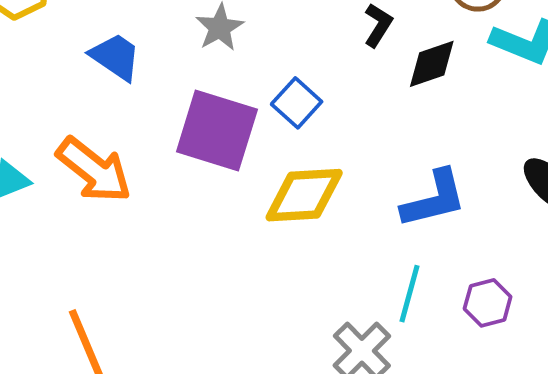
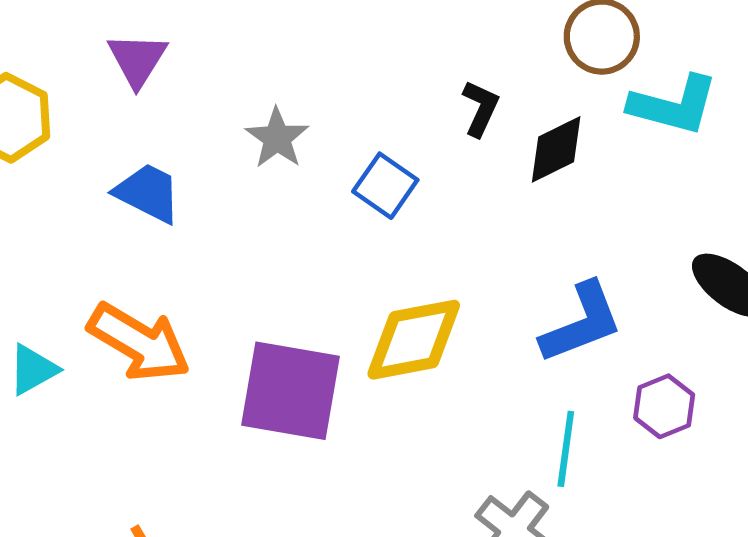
blue square: (297, 103) -> (385, 186), moved
purple square: (217, 131) -> (291, 391), moved
purple hexagon: (488, 303) -> (664, 406), moved

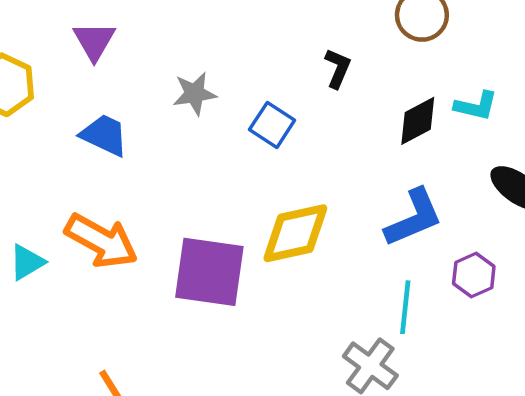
cyan L-shape: (674, 105) -> (476, 106), moved, size x0.7
gray star: (277, 138) -> (195, 94), turned 30
black diamond: (556, 149) -> (418, 121), moved

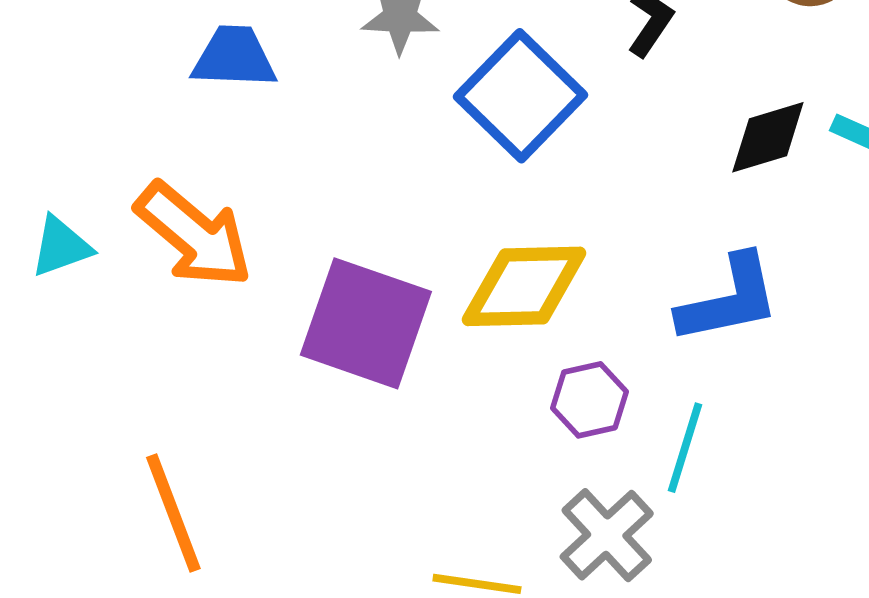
blue square: (272, 125) -> (521, 96), size x1.6
blue trapezoid: (104, 135) -> (234, 57), turned -34
purple hexagon: (474, 275) -> (589, 400), moved

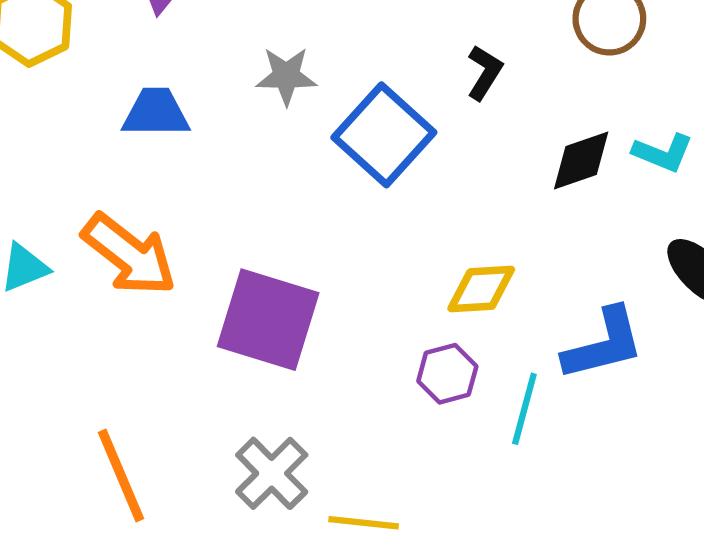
yellow diamond: (524, 286) -> (481, 289), moved, size x0.7
blue L-shape: (729, 299) -> (604, 344), moved
gray cross: (607, 535) -> (272, 473), moved

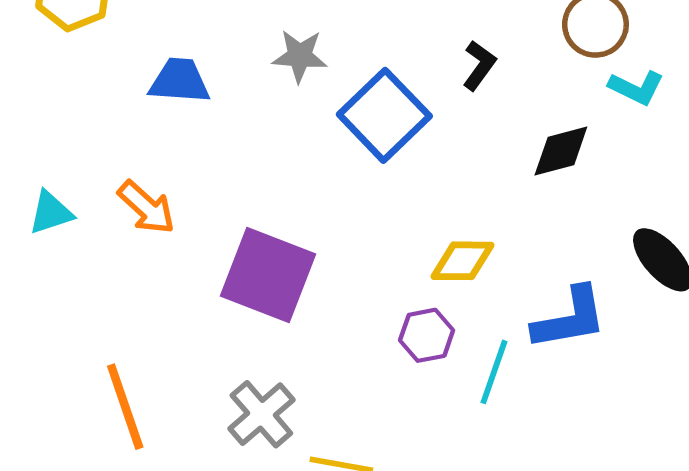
cyan L-shape: (663, 153) -> (636, 88), moved
orange arrow: (129, 255) -> (146, 207), size x0.7

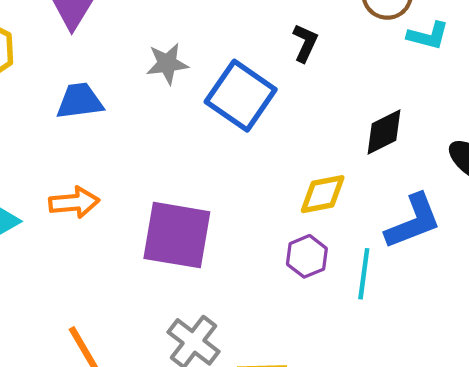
black diamond: (561, 151) -> (384, 132), moved
orange arrow: (146, 207) -> (74, 202), turned -36

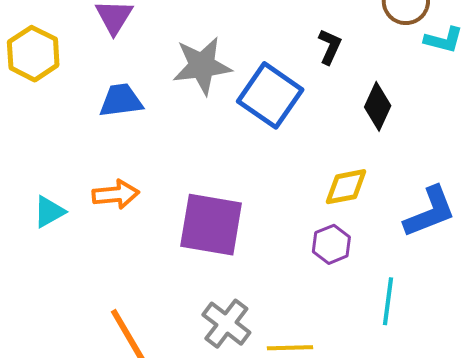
gray star: (167, 64) -> (202, 66), size x1.5
black diamond: (384, 132) -> (378, 106), moved, turned -39
cyan line: (364, 274) -> (388, 301), moved

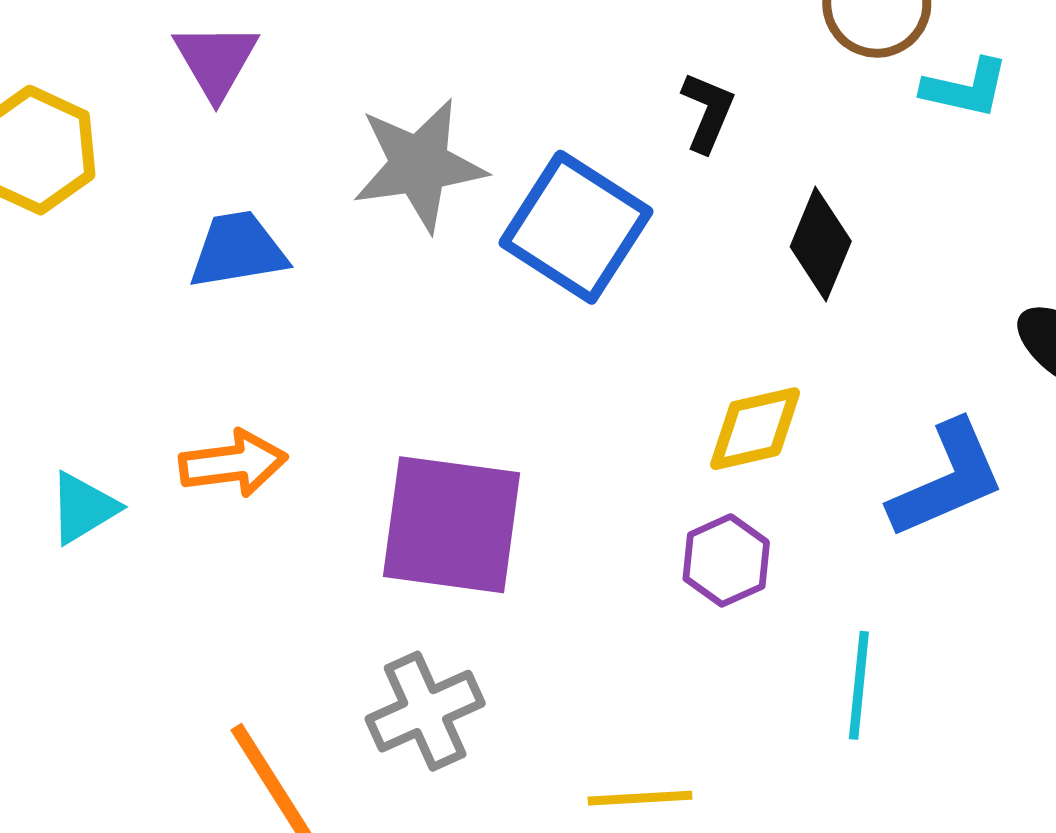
gray cross: (226, 324) -> (425, 711), moved, turned 30

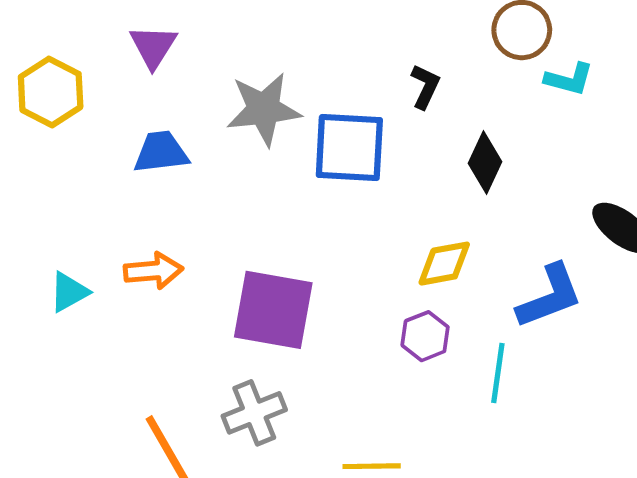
blue square: (576, 227) -> (349, 147), turned -32
cyan line: (859, 685) -> (498, 373), moved

